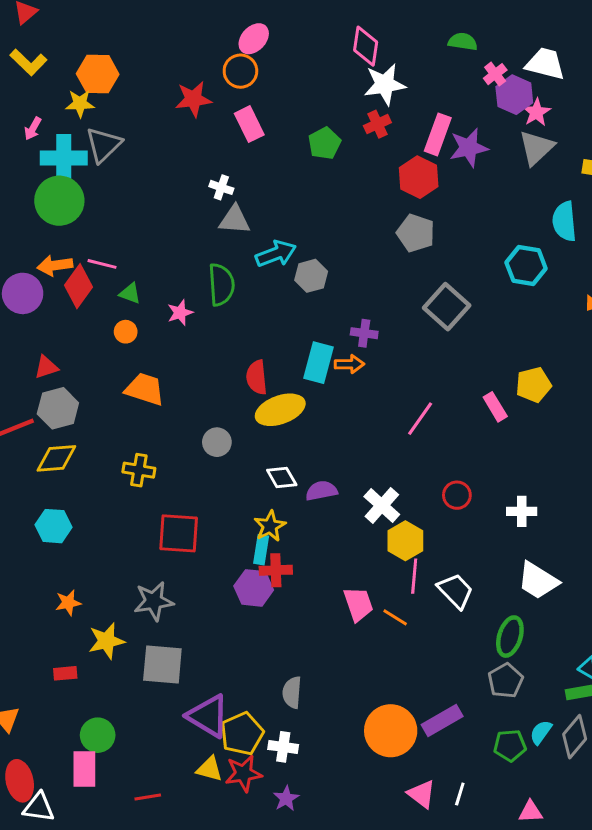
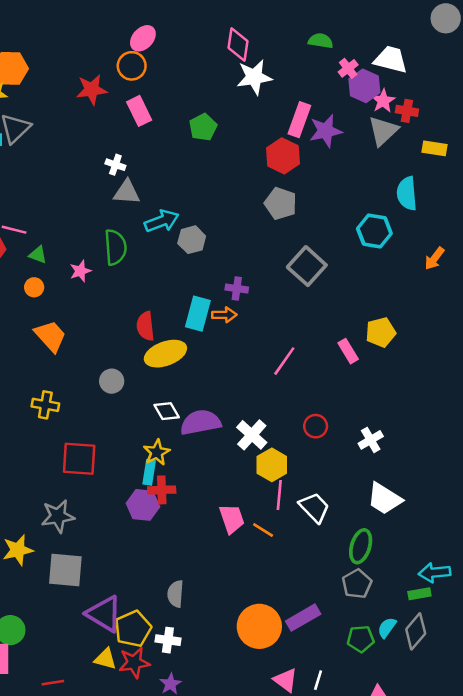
red cross: (377, 124) -> (407, 111), moved, turned 35
orange trapezoid: (145, 389) -> (50, 336), turned 30
purple semicircle: (321, 491) -> (200, 422), size x1.5
white cross: (522, 511) -> (371, 440), turned -30

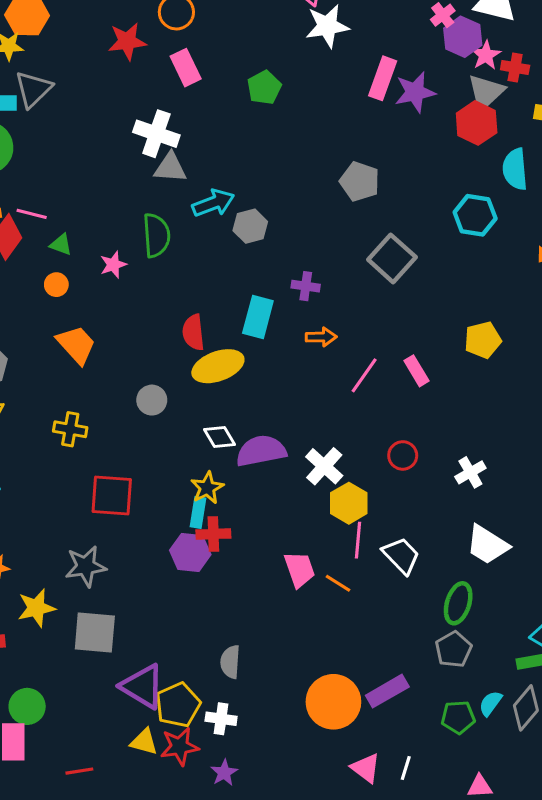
red hexagon: (283, 156) -> (477, 123), moved
white cross: (115, 165) -> (156, 134), size x1.8
orange arrow: (224, 315) -> (321, 337), moved
pink rectangle: (348, 351) -> (417, 371), moved

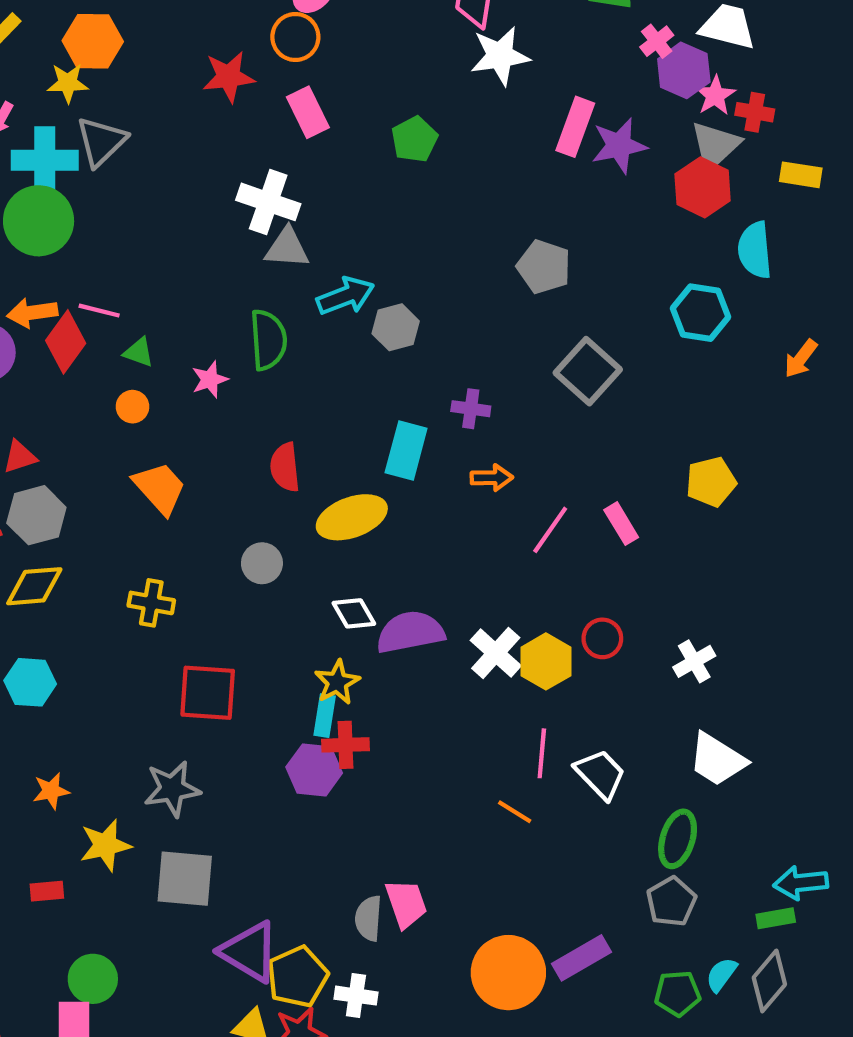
red semicircle: (193, 332) -> (285, 467), moved
yellow hexagon: (349, 503) -> (546, 661), moved
pink trapezoid: (300, 569) -> (406, 904), moved

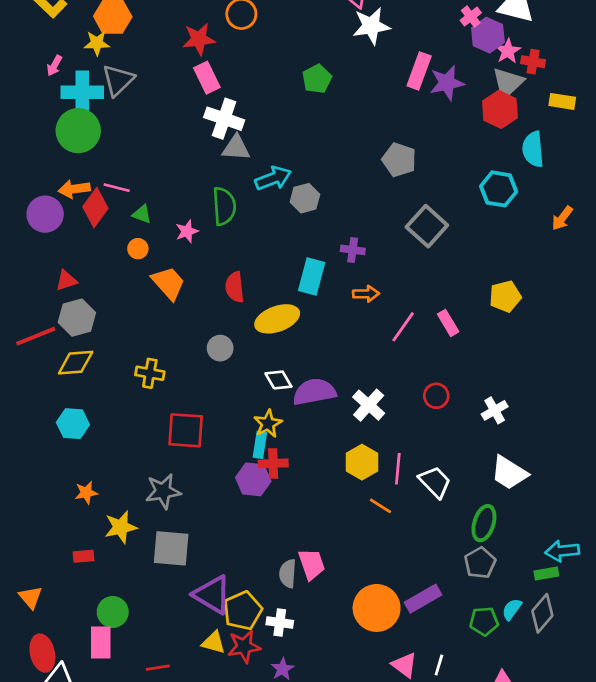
pink rectangle: (308, 112) -> (207, 78), moved
orange trapezoid: (160, 488) -> (168, 283), moved
yellow hexagon: (546, 661) -> (362, 462), moved

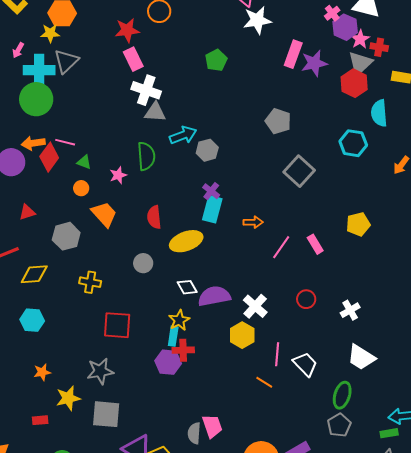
purple cross: (353, 250) -> (211, 191), moved, turned 30
gray hexagon: (77, 318) -> (66, 236), moved
yellow hexagon: (362, 462) -> (242, 335), moved

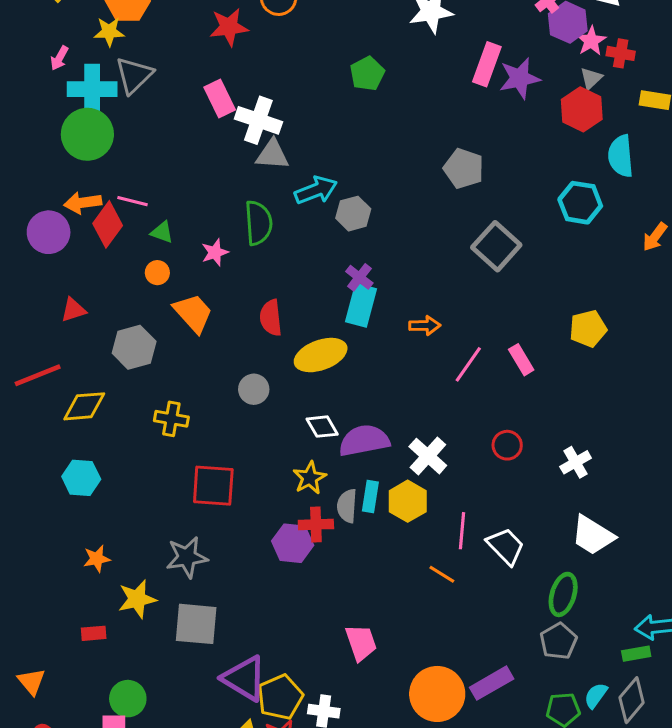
pink rectangle: (133, 59) -> (220, 99), moved
gray triangle: (360, 63) -> (591, 78), size x0.6
cyan rectangle: (173, 336) -> (370, 497), moved
gray semicircle: (194, 433) -> (347, 506), moved

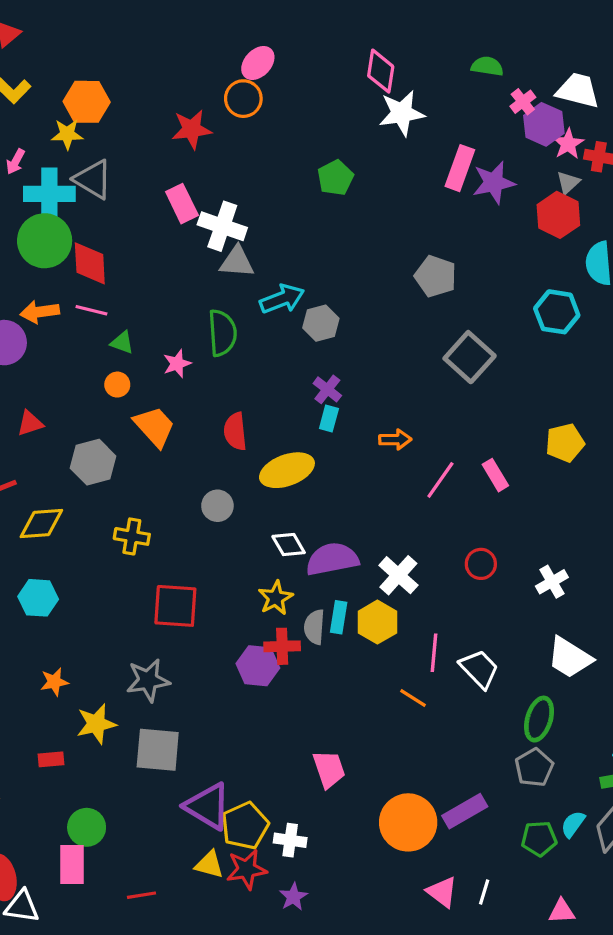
gray triangle: (134, 75) -> (93, 179), turned -45
red diamond: (108, 224) -> (90, 263), moved, turned -39
cyan rectangle: (361, 305) -> (329, 418), size x0.6

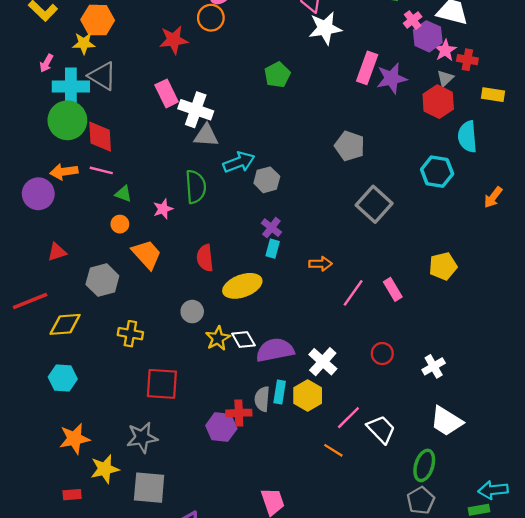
yellow star: (276, 598) -> (218, 338), moved
pink line: (434, 653) -> (348, 418), turned 40
orange star: (54, 682) -> (74, 439), size x1.5

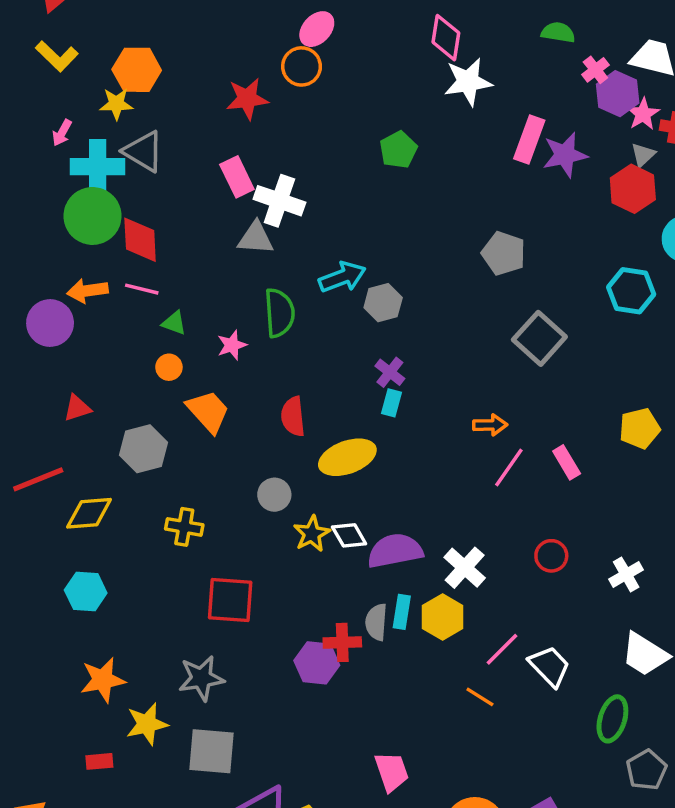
gray triangle: (206, 135) -> (256, 238), moved
orange arrow: (320, 264) -> (490, 425), moved
gray pentagon: (421, 500) -> (646, 770), moved

